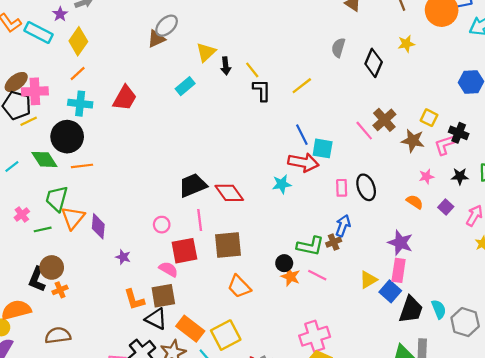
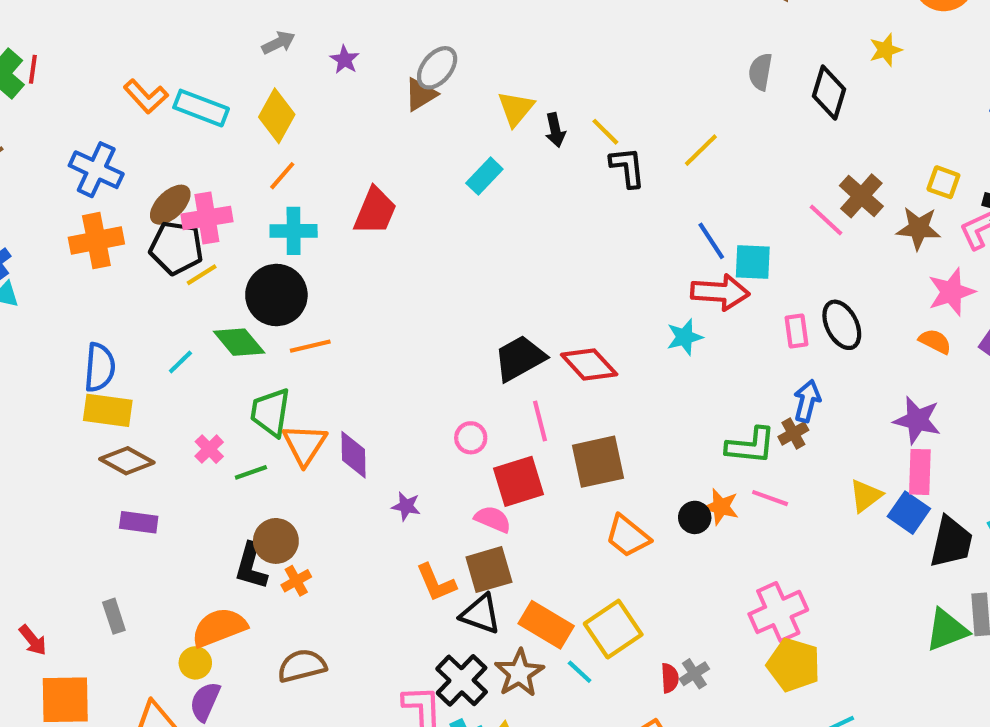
purple star: (60, 14) -> (345, 60), moved
pink star: (426, 177) -> (951, 292), size x1.6
black circle: (284, 263) -> (695, 517), moved

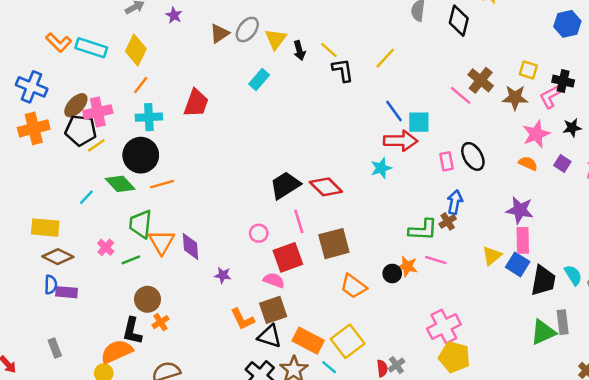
gray ellipse: (437, 68) -> (247, 30), moved
blue semicircle: (100, 367) -> (51, 285), moved, size x0.7
black L-shape: (251, 566) -> (132, 331), moved

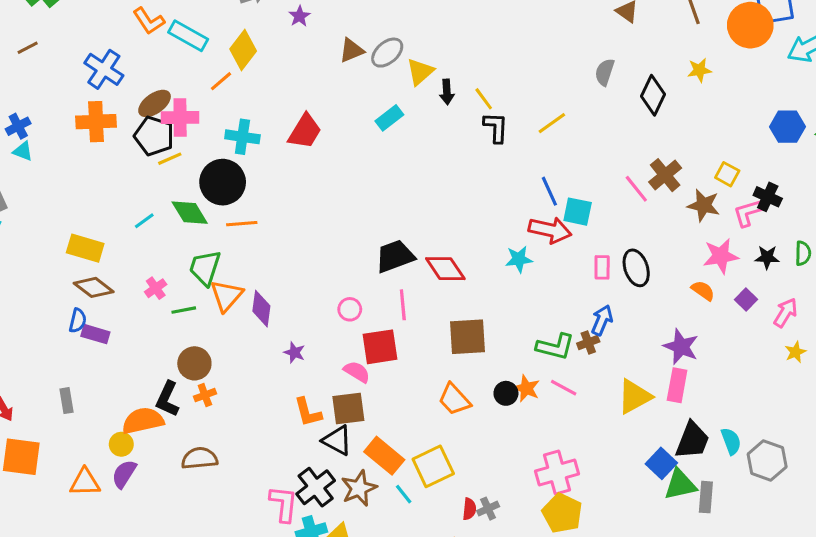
orange line: (141, 85) -> (221, 81), moved
brown square: (334, 244) -> (468, 337), moved
yellow triangle: (492, 256) -> (634, 397), size x1.4
blue square: (518, 264) -> (661, 463), moved
green triangle: (543, 332) -> (680, 485), moved

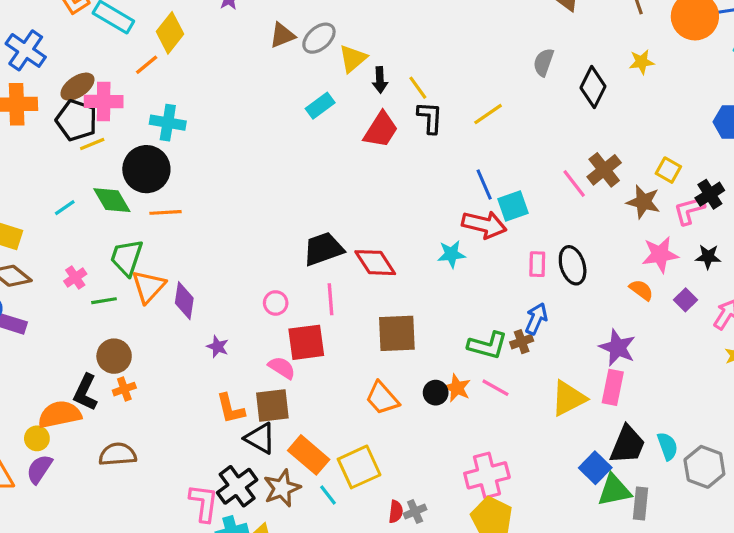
red trapezoid: (305, 131) -> (381, 130), moved
black cross: (768, 197) -> (710, 194), turned 32
cyan square: (578, 212) -> (513, 206), turned -32

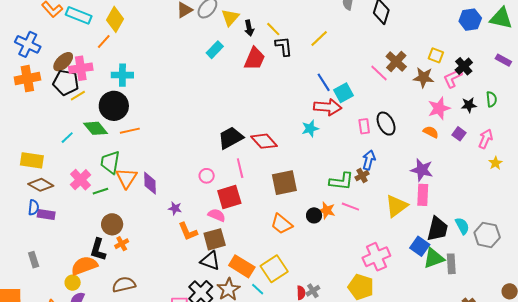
pink cross: (75, 278) -> (80, 180), size x1.5
orange L-shape: (230, 409) -> (188, 231), moved
pink cross: (487, 475) -> (376, 257), moved

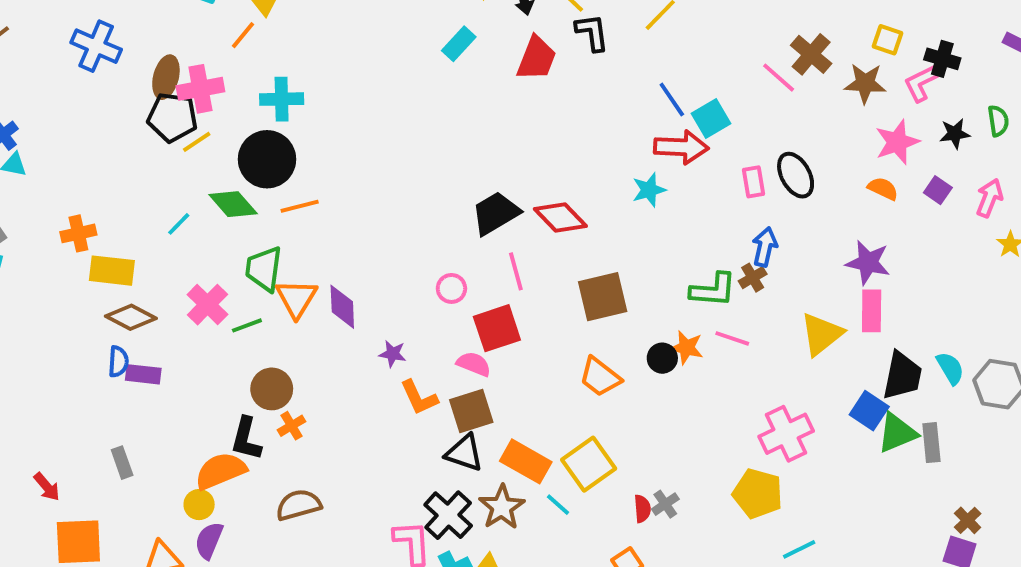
brown ellipse: (63, 62) -> (166, 77), turned -30
black cross: (464, 66) -> (942, 59), turned -30
orange cross: (27, 79) -> (78, 233), moved, size x0.7

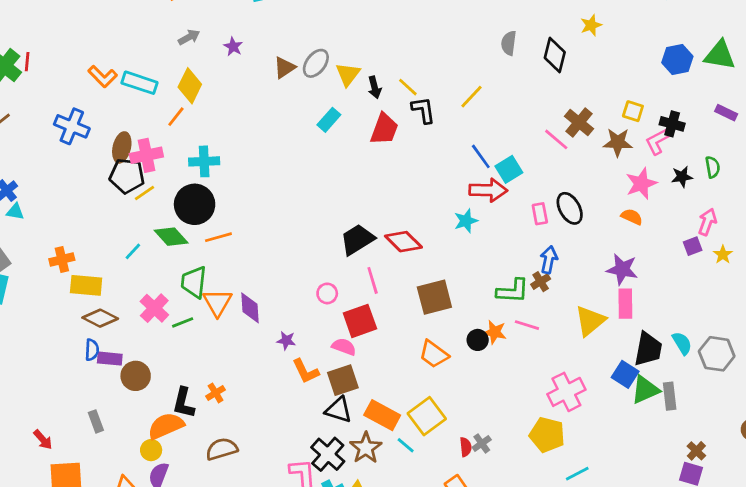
purple square: (938, 190) -> (693, 246), moved, turned 36
brown circle: (272, 389) -> (136, 376), moved

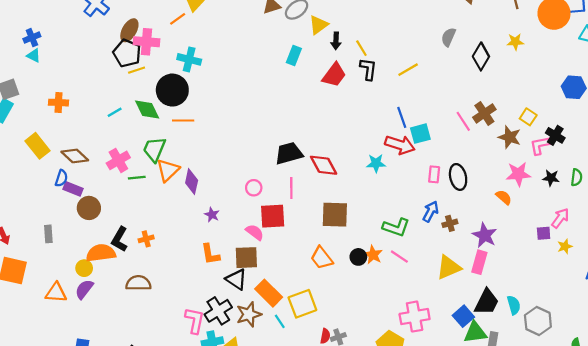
cyan rectangle: (329, 120) -> (294, 55), turned -36
brown cross: (541, 282) -> (450, 223), moved
yellow rectangle: (86, 285) -> (37, 146), moved, turned 30
orange L-shape: (306, 371) -> (210, 254), moved

